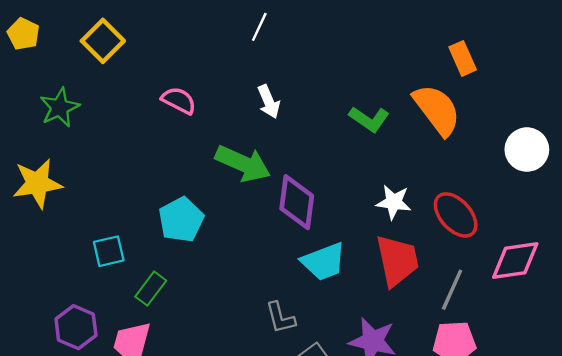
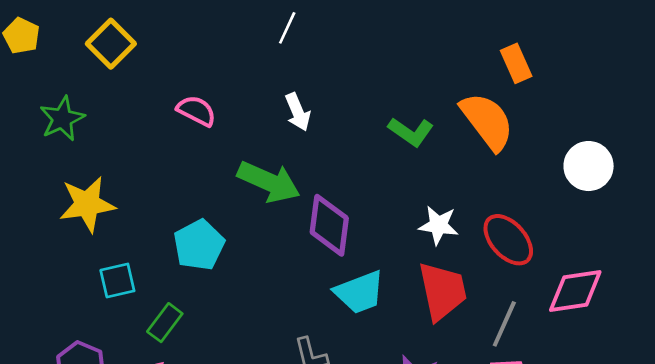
yellow star: (37, 183) -> (87, 204), moved

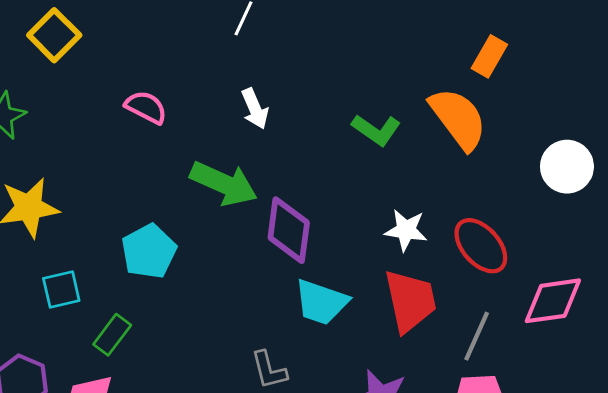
orange rectangle: (516, 63) -> (489, 56), turned 54
cyan trapezoid: (360, 292) -> (321, 302), turned 40

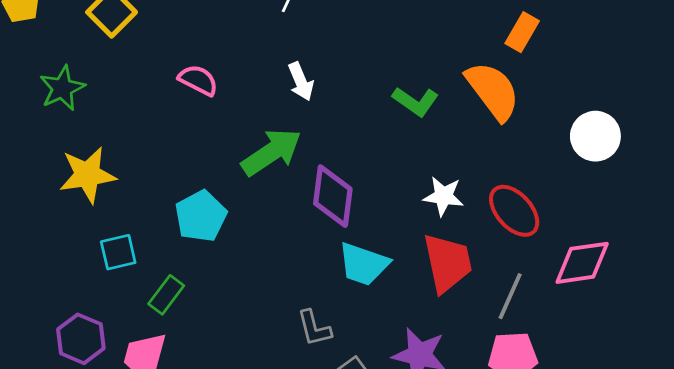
green arrow: (224, 184) -> (271, 152), turned -58

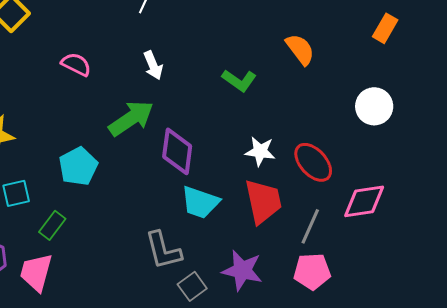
orange rectangle: (522, 32) -> (385, 28), moved
orange semicircle: (493, 91) -> (300, 49), moved, size x0.7
gray L-shape: (314, 328) -> (163, 250), size x1.4

